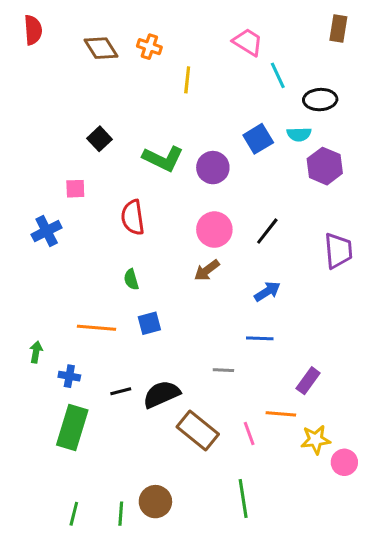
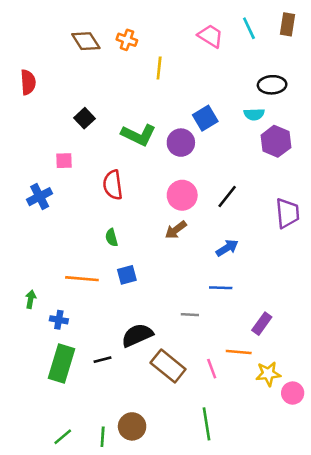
red semicircle: (33, 30) -> (28, 82), moved
cyan line: (278, 75) -> (249, 28), moved
blue square: (258, 139) -> (205, 118), moved
black line: (121, 391) -> (103, 360), moved
green line: (74, 514) -> (63, 437), turned 36

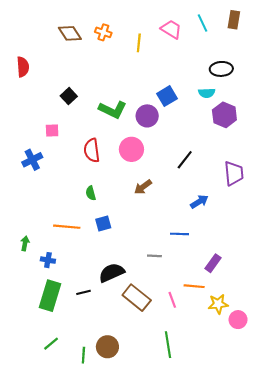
yellow line: (159, 68) -> (139, 43), moved
pink circle: (182, 195) -> (131, 149), moved
blue arrow: (227, 248) -> (199, 202), moved
green line: (63, 437) -> (51, 344), moved

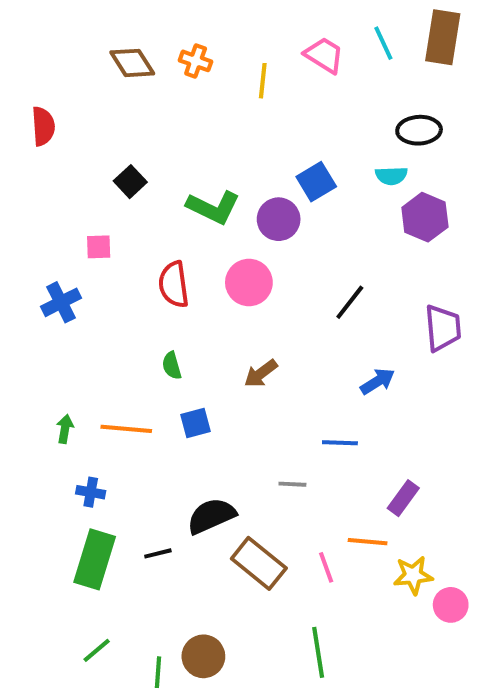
brown rectangle: (234, 20) -> (443, 37), size x1.5
brown arrow: (143, 187) -> (261, 373), moved
green arrow: (25, 243) -> (65, 429), moved

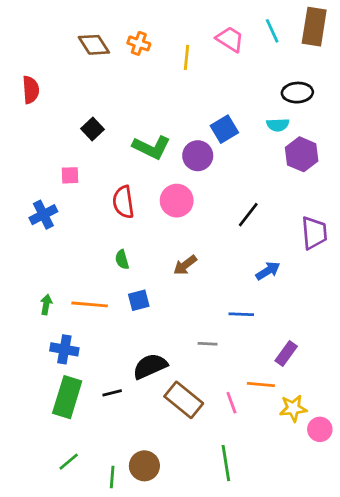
blue cross: (91, 492) -> (64, 349), size x1.4

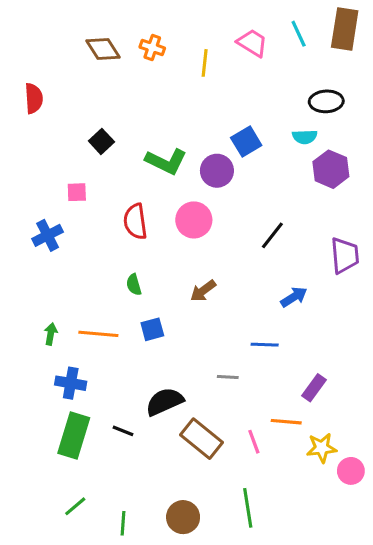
black line: (112, 393) -> (123, 431), turned 36
brown circle: (144, 466) -> (183, 517), moved

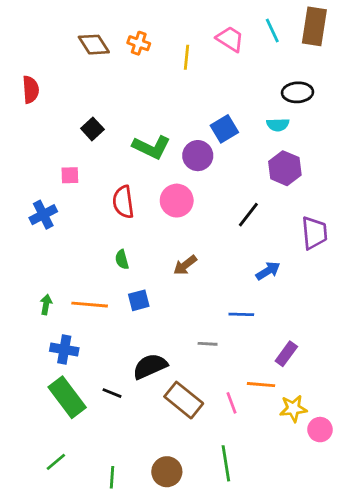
purple hexagon: (331, 169) -> (285, 168), moved
green rectangle: (74, 435) -> (67, 397), turned -54
green line: (75, 506) -> (56, 462), moved

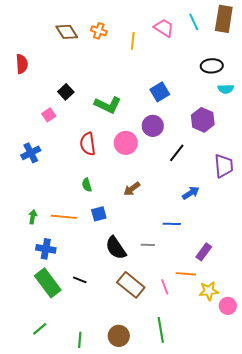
cyan semicircle: (278, 125) -> (226, 89), moved
purple circle: (198, 156) -> (153, 126), moved
pink square: (70, 175) -> (49, 115), moved, turned -32
black semicircle: (150, 366) -> (116, 248), moved, turned -100

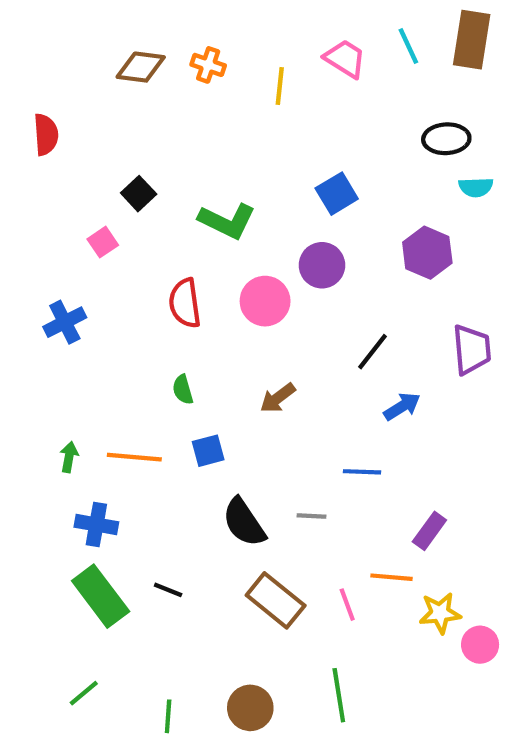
brown diamond: (67, 32) -> (141, 67), turned -50
black line: (177, 153) -> (373, 352), moved

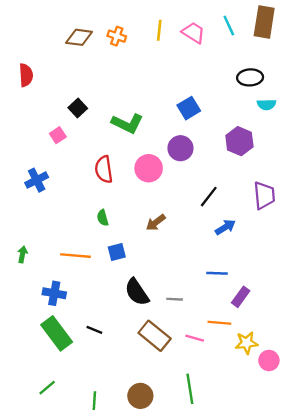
yellow line: (280, 86) -> (159, 30), moved
green arrow: (69, 457) -> (22, 254), moved
blue line: (362, 472) -> (217, 273), moved
gray line: (311, 516) -> (175, 299), moved
pink line: (347, 605) -> (195, 338), turned -54

